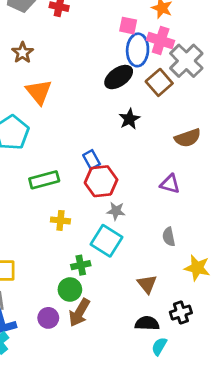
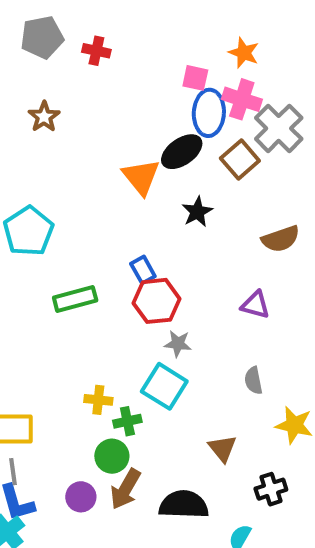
orange triangle: (39, 92) -> (141, 177), moved
yellow cross: (60, 220) -> (98, 400), moved
black semicircle: (147, 323) -> (184, 505), moved, size x1.4

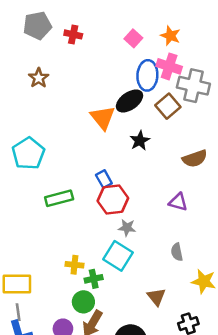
pink square: (195, 78) -> (133, 38), moved, turned 30
gray cross: (279, 128) -> (193, 86), turned -32

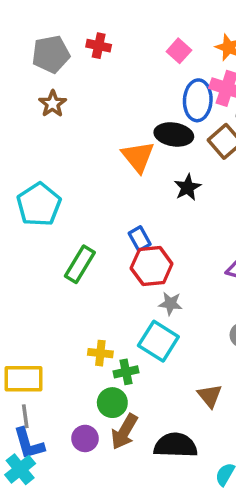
gray pentagon: (37, 26) -> (51, 54), moved
black ellipse: (129, 101) -> (174, 134), turned 44
green rectangle: (59, 198) -> (80, 264), turned -44

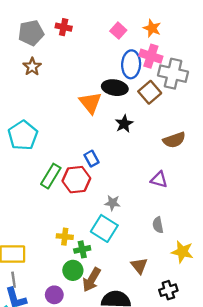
red hexagon: (152, 266) -> (76, 180), moved
brown arrow: (124, 432) -> (92, 280), moved

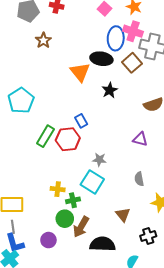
brown star: (32, 67) -> (43, 40), moved

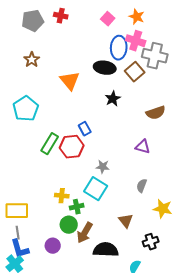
brown star: (43, 40) -> (32, 60), moved
orange triangle: (80, 72) -> (70, 81), moved
gray semicircle: (139, 179) -> (142, 186), turned 32

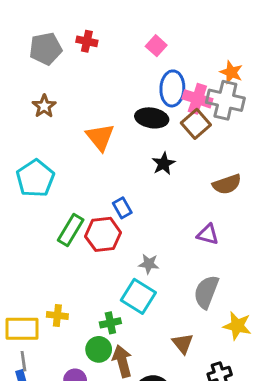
orange star: (137, 17) -> (231, 72), moved
pink cross: (136, 41) -> (197, 99), moved
gray semicircle: (142, 186) -> (206, 292), size x1.6
yellow cross: (62, 196) -> (57, 315), moved
brown arrow: (85, 233) -> (122, 361), turned 135

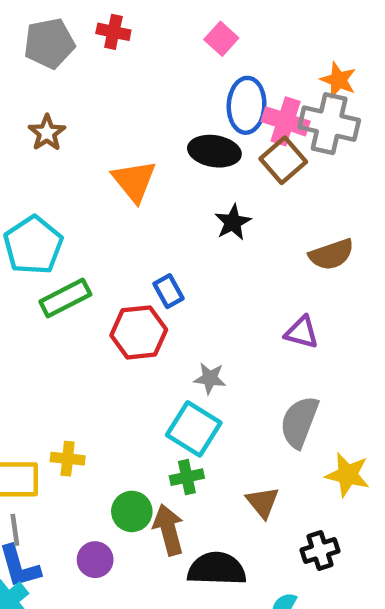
green rectangle: (71, 230) -> (65, 298), moved, turned 32
green cross: (110, 323) -> (187, 477), moved

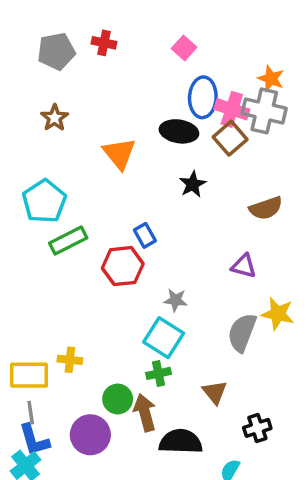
yellow star: (348, 475) -> (278, 314), moved
purple circle: (95, 560) -> (90, 435), size x1.5

